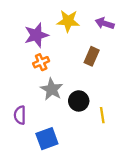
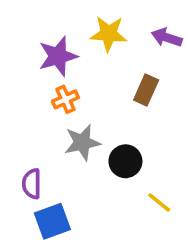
gray star: (52, 89) -> (82, 143), turned 30
yellow line: (102, 115) -> (159, 203), moved, turned -42
blue square: (47, 139) -> (52, 221), moved

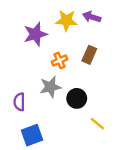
purple arrow: (167, 37) -> (92, 17), moved
orange cross: (65, 99) -> (60, 61), moved
purple semicircle: (32, 184) -> (19, 102), moved

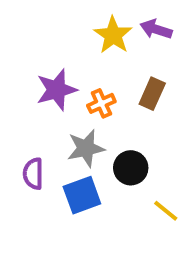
yellow star: (66, 20) -> (113, 35), turned 30
purple star: (35, 34) -> (57, 90), moved
blue square: (32, 135) -> (82, 195), moved

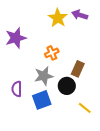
purple star: (57, 90) -> (16, 38), moved
brown rectangle: (152, 94) -> (78, 69), moved

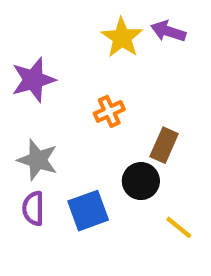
gray star: (44, 76) -> (38, 160), moved, turned 30
purple semicircle: (17, 89) -> (33, 208), moved

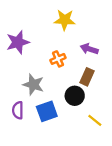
purple arrow: (168, 31) -> (89, 49), moved
yellow star: (122, 38) -> (65, 20), turned -30
gray star: (38, 160) -> (33, 85), moved

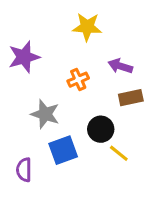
brown rectangle: (87, 77) -> (131, 98), moved, turned 54
purple semicircle: (18, 110) -> (24, 170), moved
yellow line: (95, 120) -> (119, 153), moved

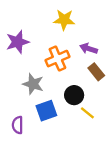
orange cross: (78, 80) -> (57, 59), size x1.5
brown rectangle: (131, 98) -> (96, 72), turned 63

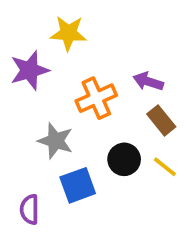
yellow star: (64, 20) -> (68, 33), moved
yellow line: (87, 113) -> (165, 167), moved

